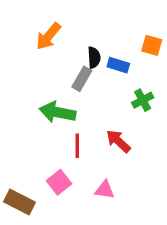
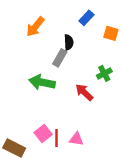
blue rectangle: (118, 65) -> (86, 18), moved, turned -64
red arrow: (118, 141) -> (84, 92), moved
red line: (77, 146) -> (56, 138), moved

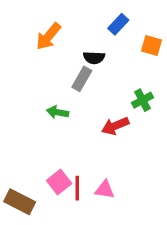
black semicircle: (69, 42) -> (94, 58), turned 96
green arrow: (42, 82) -> (58, 112), size x0.6
red arrow: (84, 92) -> (115, 126), turned -66

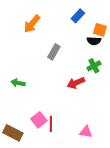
black semicircle: (94, 58) -> (94, 41), moved
green arrow: (58, 112) -> (18, 83), moved
pink triangle: (105, 190) -> (86, 132), moved

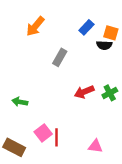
blue rectangle: (78, 16) -> (86, 27), moved
green cross: (94, 66) -> (110, 93), moved
green arrow: (18, 83) -> (20, 102), moved

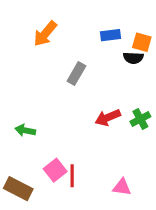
blue rectangle: (86, 27) -> (111, 35), turned 40

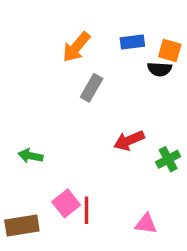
orange arrow: (45, 34) -> (76, 47), moved
green cross: (140, 119) -> (168, 159), moved
brown rectangle: (18, 189) -> (22, 225), turned -36

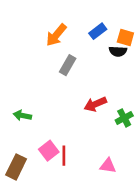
blue rectangle: (132, 42) -> (98, 31), turned -30
brown rectangle: (22, 225) -> (16, 167), turned -55

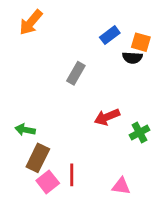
orange arrow: (56, 35) -> (31, 22), moved
pink square: (49, 151) -> (48, 182), moved
brown rectangle: (16, 167) -> (38, 158), moved

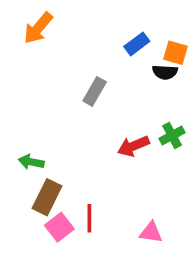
green cross: (139, 133) -> (172, 136), moved

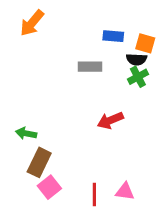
blue rectangle: (137, 44) -> (113, 36), turned 42
gray rectangle: (95, 91) -> (90, 67), moved, turned 60
green cross: (172, 136) -> (138, 77), moved
red line: (89, 218) -> (94, 194), moved

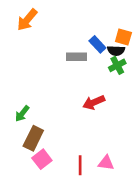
blue rectangle: (113, 36) -> (97, 44), moved, turned 42
green arrow: (26, 133) -> (22, 114), turned -63

